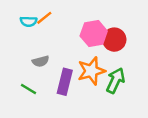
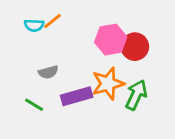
purple rectangle: (65, 82) -> (77, 96), turned 60

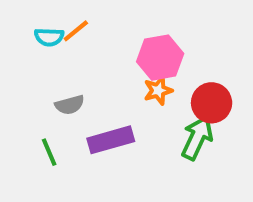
red circle: (135, 47) -> (212, 103), moved
orange star: (108, 84) -> (158, 90), moved, size x0.6
green line: (34, 105) -> (49, 152), turned 36

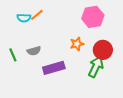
pink hexagon: (160, 58) -> (93, 17), moved
green line: (49, 152) -> (13, 55), moved

